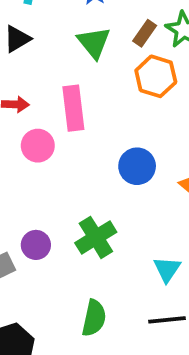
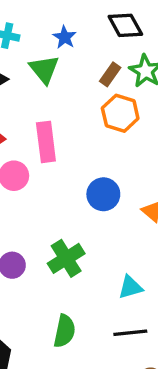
green triangle: (94, 43) -> (44, 69), moved
cyan triangle: (167, 269) -> (130, 287), turned 40

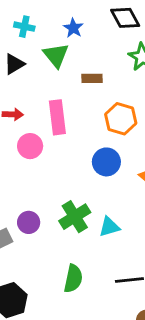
brown rectangle: (110, 74) -> (92, 78), moved, turned 54
orange hexagon: (120, 113) -> (121, 119), moved
cyan triangle: (130, 287) -> (109, 227), moved

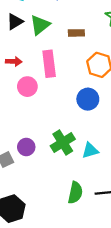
green triangle: (56, 55) -> (40, 25), moved, turned 30
green semicircle: (73, 279) -> (75, 193), moved

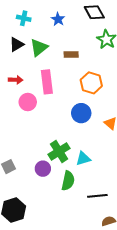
purple circle: (26, 147) -> (43, 169), moved
green semicircle: (75, 193) -> (68, 181), moved

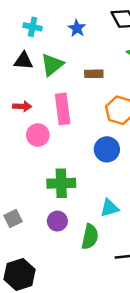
black triangle: (17, 44) -> (23, 61), turned 35
green cross: (59, 151) -> (61, 183), moved, turned 30

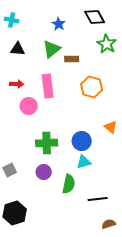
cyan cross: (33, 27) -> (12, 20), moved
green triangle: (52, 65) -> (52, 49), moved
blue circle: (107, 149) -> (82, 141), moved

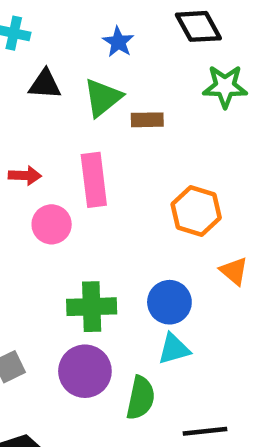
green star: (107, 44) -> (225, 86), turned -30
black triangle: (18, 49) -> (45, 84), moved
orange hexagon: (92, 87) -> (196, 211), moved
purple circle: (44, 172) -> (85, 371), size x1.5

